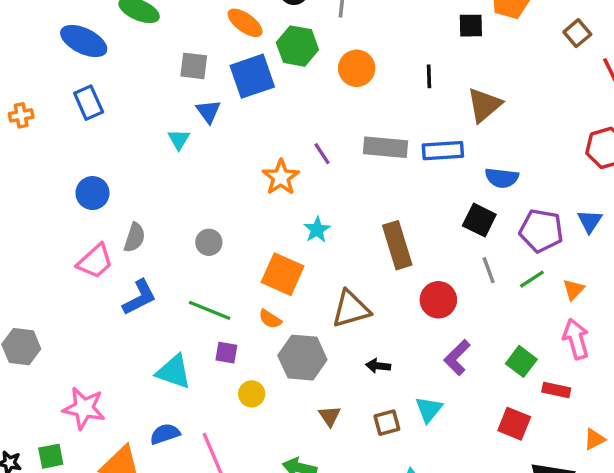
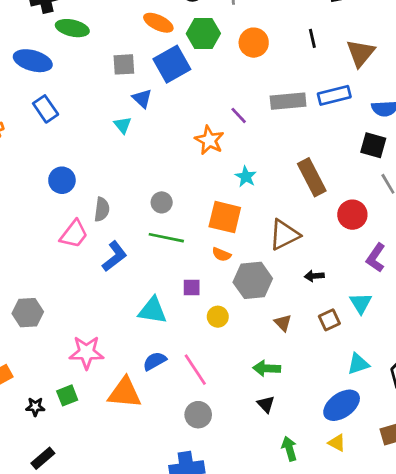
green line: (210, 310) -> (166, 238), moved

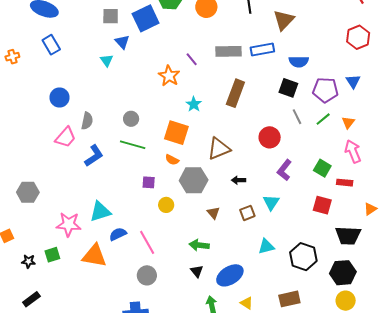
brown rectangle: (312, 177) -> (235, 93), moved, turned 44
cyan triangle: (153, 310) -> (100, 212), moved, turned -30
blue ellipse: (342, 405) -> (230, 275), moved

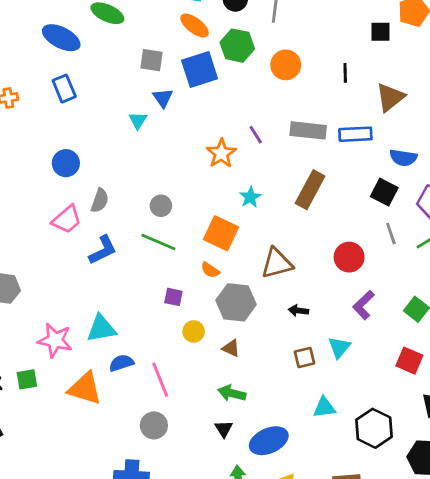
brown triangle: (213, 213) -> (231, 348), moved, turned -32

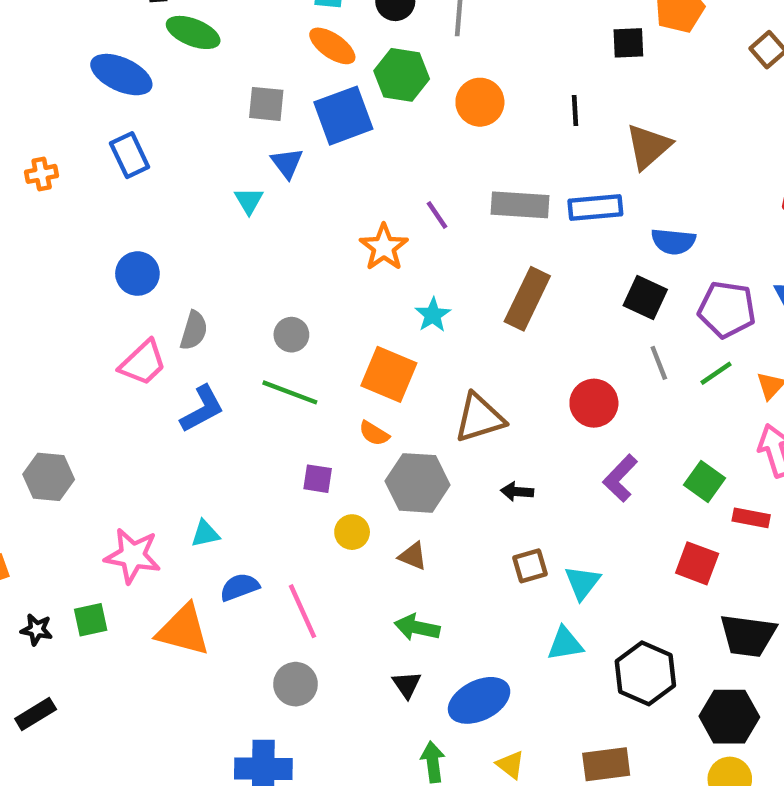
cyan triangle: (101, 328) -> (205, 534), size x0.6
cyan triangle: (339, 347) -> (582, 583), moved

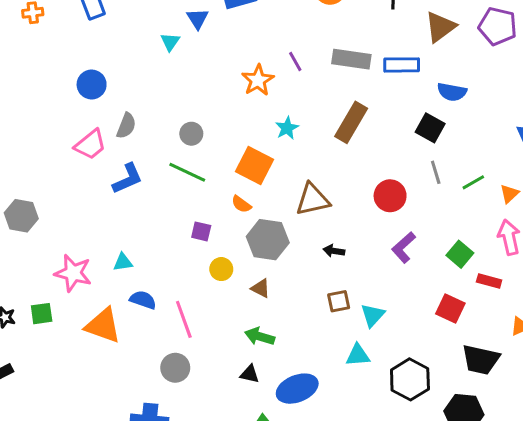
purple pentagon: (727, 309) -> (498, 26), moved
blue semicircle: (240, 587) -> (143, 300), turned 35
black triangle: (407, 685) -> (250, 374), turned -48

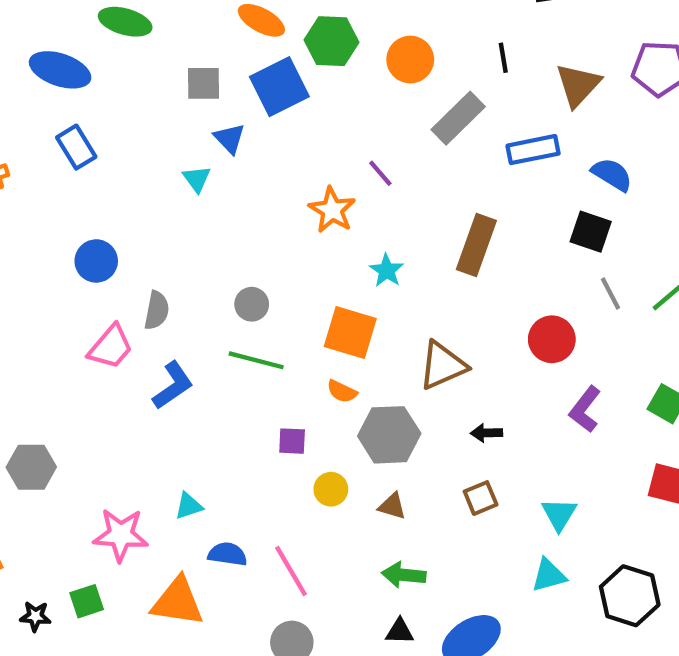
gray rectangle: (351, 59) -> (458, 118), moved, turned -42
blue semicircle: (452, 92) -> (612, 174), turned -148
brown square: (339, 301) -> (481, 498), moved

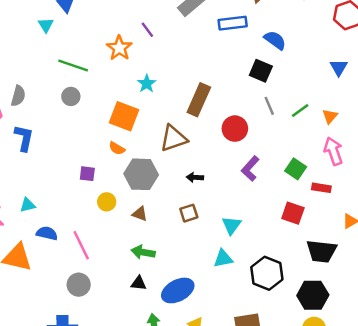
brown rectangle: (476, 245) -> (199, 100), moved
green line: (256, 360) -> (73, 65), moved
blue L-shape: (173, 385) -> (24, 138), turned -48

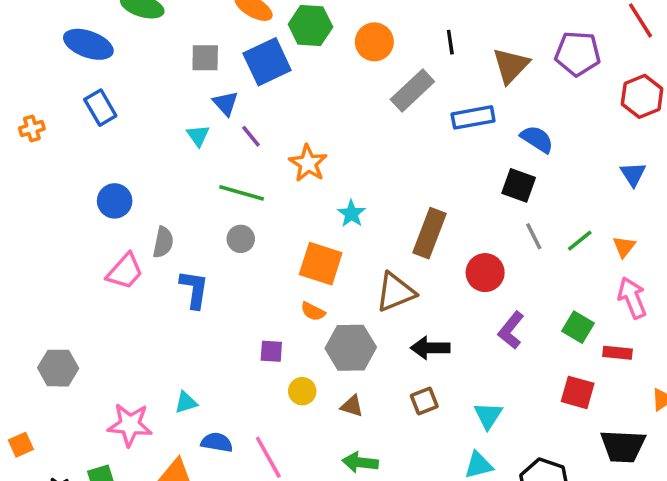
purple line: (147, 30) -> (251, 136), moved
blue L-shape: (24, 138) -> (194, 289), moved
black arrow: (195, 177) -> (430, 348), size x1.5

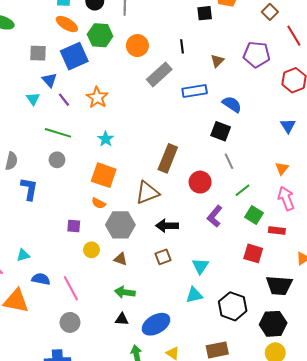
brown triangle: (511, 65) -> (217, 61), size x0.6
orange star: (308, 163) -> (97, 97), moved
cyan star: (351, 214) -> (106, 139), moved
green line: (580, 241) -> (243, 190), moved

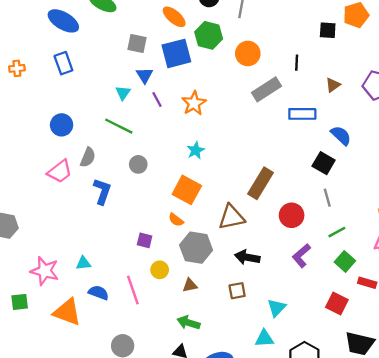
green line: (58, 133) -> (119, 126), moved
brown triangle: (121, 259) -> (190, 285), turned -40
pink line: (71, 288) -> (133, 290), moved

